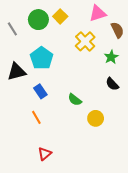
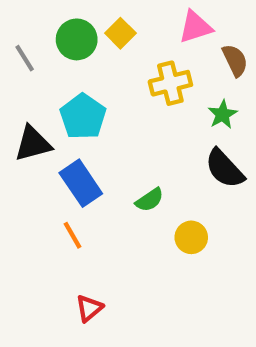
yellow cross: (85, 41) -> (170, 83), turned 30
black semicircle: (112, 84) -> (225, 169), size x1.5
blue rectangle: (40, 91) -> (81, 183), size x1.5
green semicircle: (75, 100) -> (150, 200), turned -72

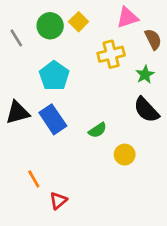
black triangle: (33, 144) -> (18, 113), moved
orange line: (73, 235) -> (34, 179), moved

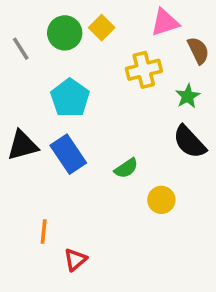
orange line: (34, 179) -> (44, 232), turned 36

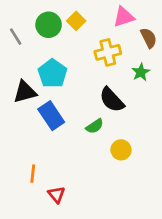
black semicircle: (189, 142) -> (112, 100), moved
black triangle: (23, 145) -> (25, 92), moved
red triangle: (75, 260) -> (56, 195), turned -30

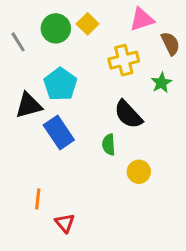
green semicircle: (95, 126) -> (109, 145), turned 120

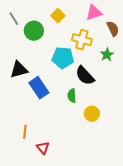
green circle: (56, 28) -> (34, 31), moved
gray line: (18, 42) -> (14, 19), moved
yellow cross: (124, 60) -> (82, 40), turned 30
cyan pentagon: (60, 84) -> (63, 58), moved, turned -30

